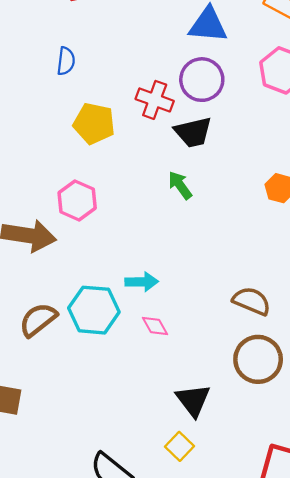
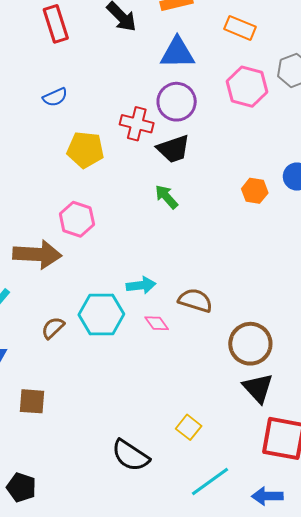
blue semicircle: (66, 61) -> (55, 97), turned 65
brown semicircle: (252, 301) -> (195, 300), moved
brown semicircle: (38, 320) -> (53, 328), size x0.7
black triangle: (193, 400) -> (258, 388), moved

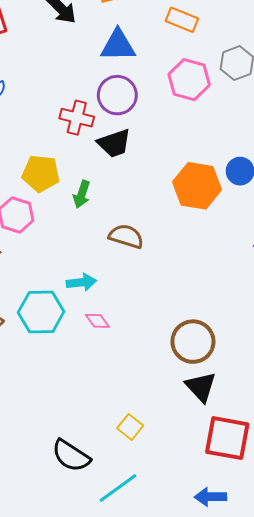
yellow pentagon: (85, 150) -> (41, 173), moved
orange hexagon: (255, 191) -> (197, 186), size x1.8
green arrow: (166, 197) -> (82, 194), moved, turned -120
brown semicircle: (195, 300) -> (126, 236), moved
cyan line: (210, 481) -> (118, 488), moved

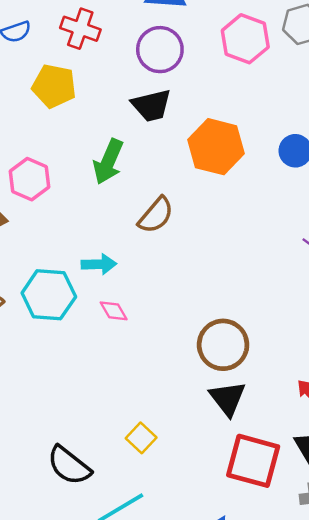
red cross: (77, 118) -> (80, 29), moved
yellow pentagon: (41, 173) -> (54, 86), moved
orange hexagon: (197, 186) -> (216, 147), moved
green arrow: (82, 194) -> (108, 162), size x1.4
brown semicircle: (126, 236) -> (156, 215), turned 108

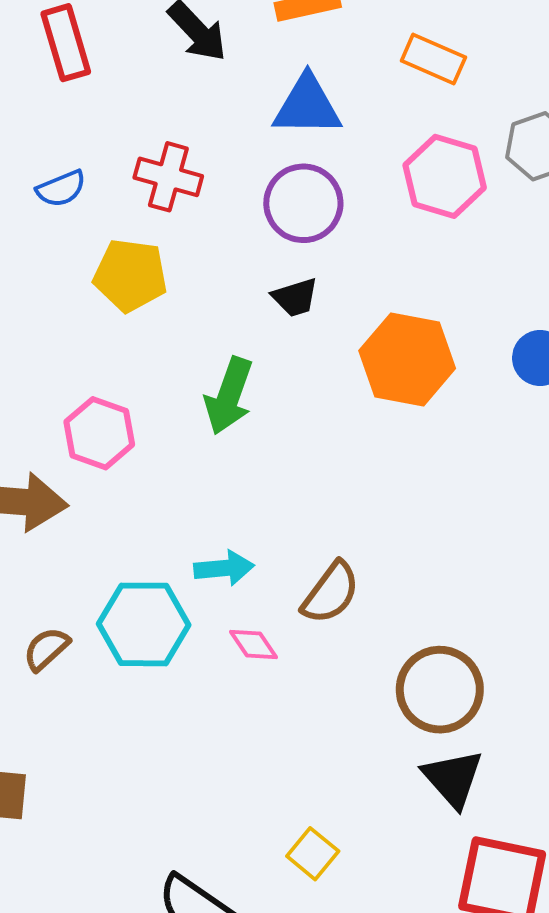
black trapezoid: (151, 105) -> (295, 297), size x0.7
brown semicircle: (156, 215) -> (331, 593), moved

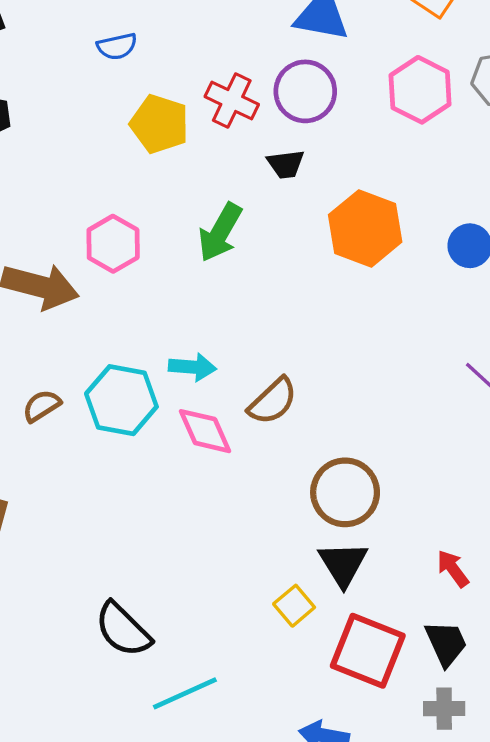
red cross: (168, 177) -> (232, 101), moved
pink diamond: (254, 644) -> (205, 431), size x1.5
yellow square: (313, 854) -> (294, 606), moved

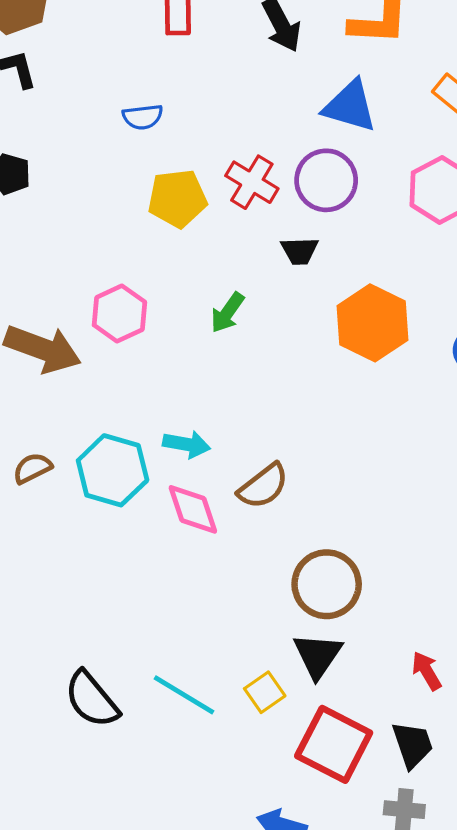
yellow pentagon: (159, 124) -> (177, 199), turned -30
green arrow: (220, 232) -> (227, 313), size x0.7
cyan line: (185, 693) -> (184, 695), moved, turned 50

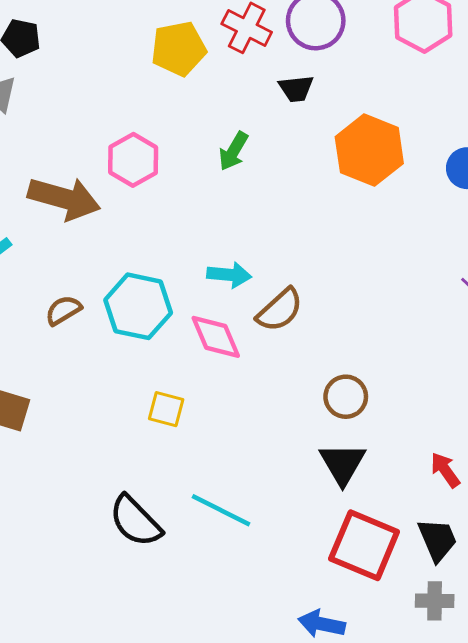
cyan arrow: (187, 444) -> (229, 275), moved
brown circle: (327, 584) -> (346, 397), size x0.7
yellow square: (265, 692) -> (166, 409), moved, turned -36

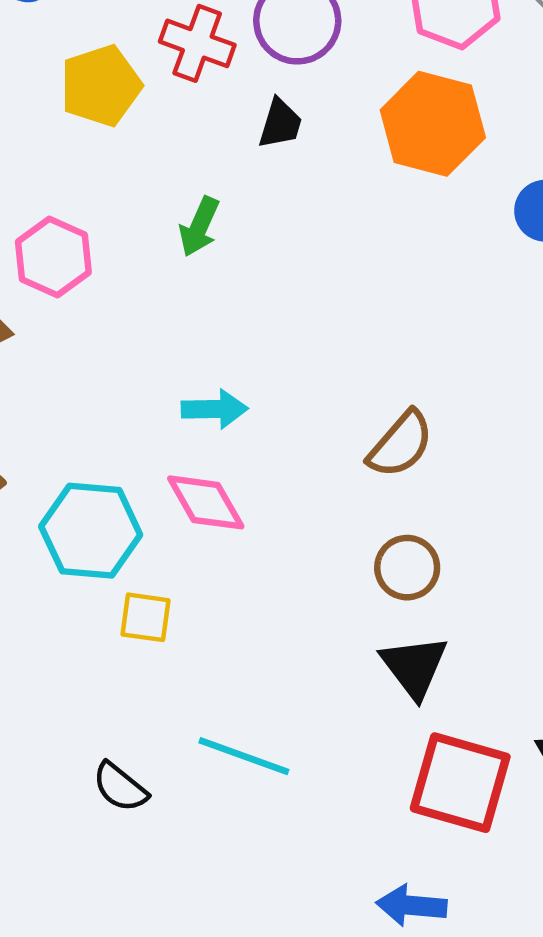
black trapezoid: (296, 88) -> (280, 124), turned -60
orange hexagon: (369, 150) -> (433, 124), moved
cyan hexagon: (138, 306) -> (91, 531), moved
brown semicircle: (280, 310) -> (401, 444), moved
black semicircle: (135, 521) -> (120, 787), size x0.7

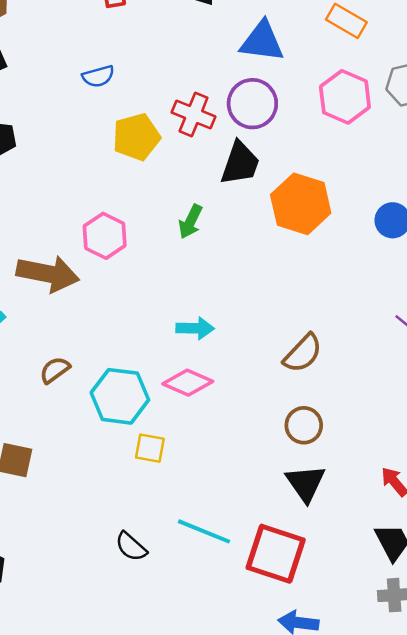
black trapezoid: (280, 124) -> (240, 163), size x1.5
orange hexagon: (433, 124) -> (301, 204), moved
pink diamond: (206, 502) -> (188, 383), turned -39
red square: (460, 783) -> (276, 554), moved

